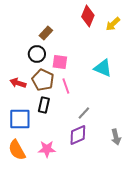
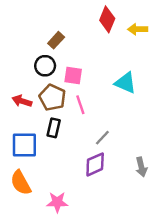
yellow arrow: (113, 24) -> (138, 29), turned 42
pink star: (47, 149) -> (57, 202), moved

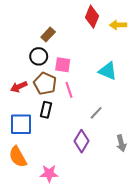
red arrow: (22, 101) -> (19, 87), turned -42
gray line: (102, 138) -> (96, 113), moved
purple diamond: (95, 164) -> (82, 141), turned -35

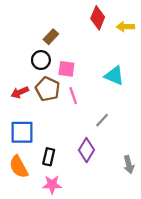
black rectangle: (46, 110) -> (49, 157), moved
gray arrow: (121, 143) -> (129, 165), moved

